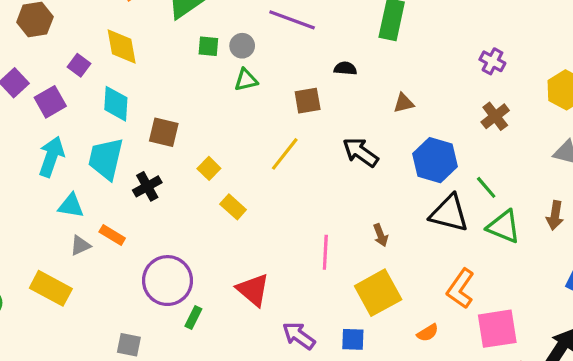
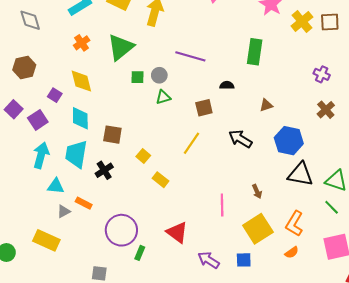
green line: (486, 187) -> (332, 207), moved
orange L-shape: (461, 289) -> (294, 224), moved

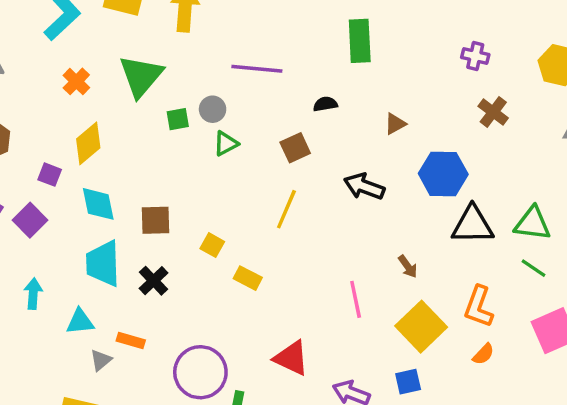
yellow diamond: (81, 81) -> (88, 143), turned 75
cyan arrow: (41, 155) -> (33, 294), moved, size x0.7

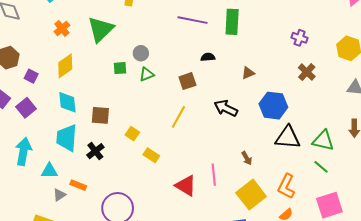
purple line: (257, 69) -> (192, 20), moved
green square: (178, 119) -> (120, 68), moved
purple square: (50, 175) -> (31, 76), moved
cyan arrow: (33, 294) -> (23, 151), size x1.5
red triangle: (291, 358) -> (186, 186), moved

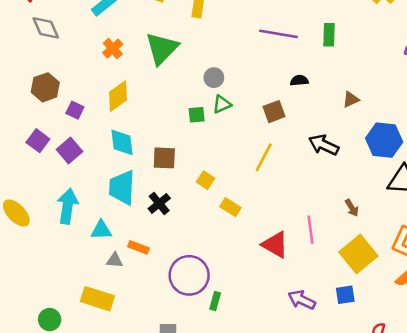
green rectangle: (232, 22) -> (329, 35), size x0.7
green square: (120, 68) -> (197, 115), moved
gray triangle: (59, 195) -> (115, 260), turned 40

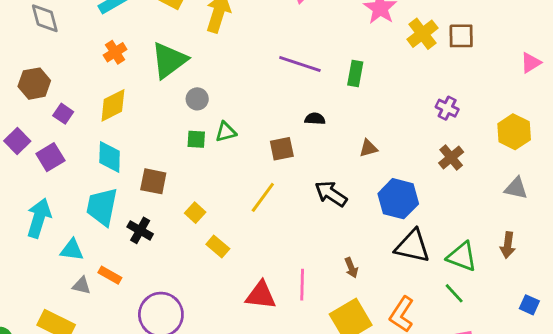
gray circle: (214, 78) -> (197, 99), moved
black cross: (159, 203) -> (140, 230), turned -30
red triangle: (275, 245) -> (261, 295), turned -32

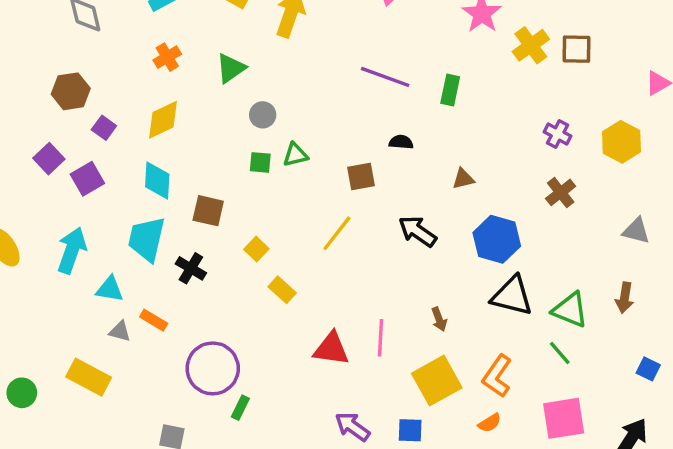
green triangle: (169, 60) -> (231, 68), size x0.7
yellow hexagon: (514, 132) -> (622, 142), moved

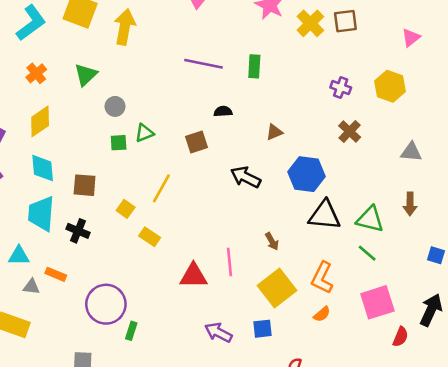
yellow line: (337, 233) -> (161, 188), moved

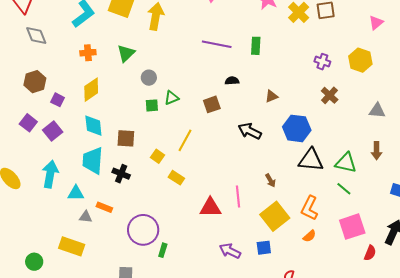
orange cross: (36, 73) -> (88, 53), turned 35

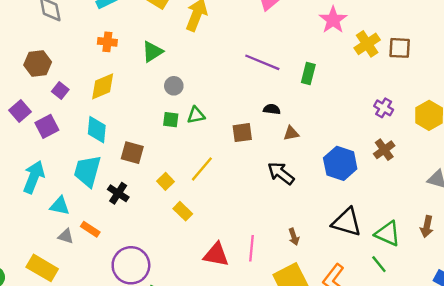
brown triangle: (272, 96) -> (291, 133), moved
blue hexagon: (297, 128) -> (340, 163), moved

